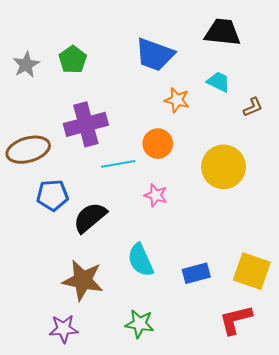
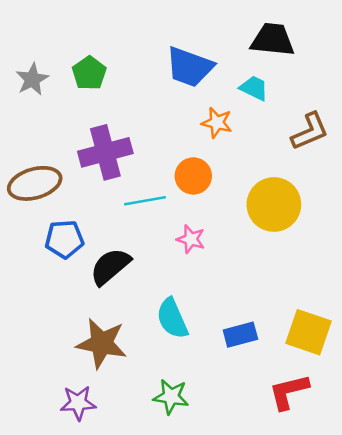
cyan trapezoid: (218, 82) -> (254, 88), moved
brown L-shape: (253, 107) -> (310, 131), size x1.6

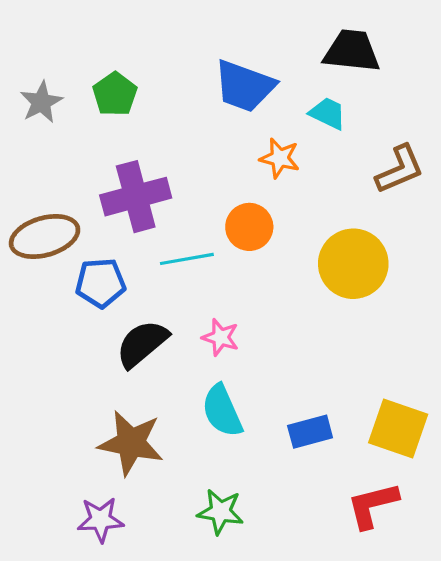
blue pentagon: (64, 239) -> (101, 283), moved
pink star: (191, 239) -> (220, 337), moved

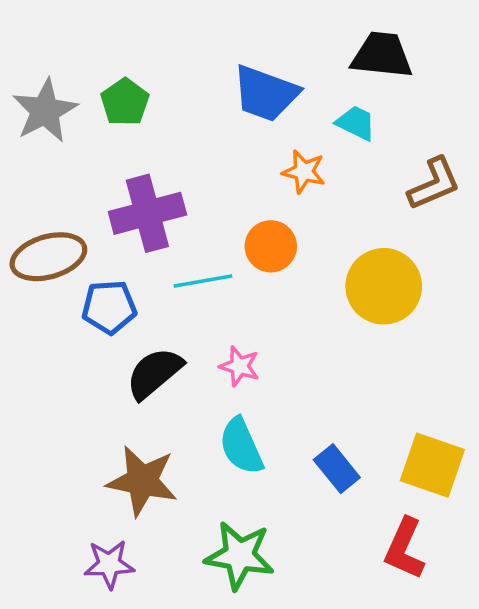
gray star: (41, 102) -> (45, 111), size x1.4
blue rectangle: (310, 432) -> (337, 469), turned 66
red L-shape: (372, 505) -> (405, 549), turned -52
green star: (220, 512) -> (240, 556), size x1.4

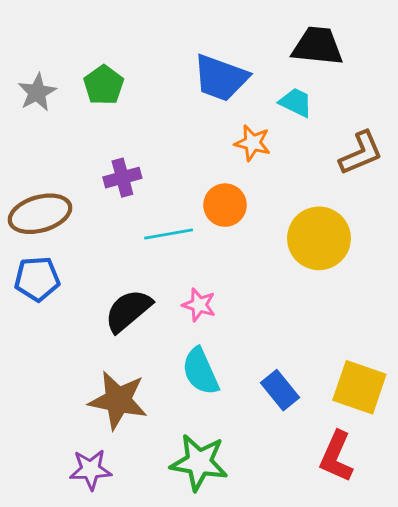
gray star: (45, 111) -> (37, 92), size x0.7
purple cross: (147, 213) -> (122, 178), size x0.6
blue pentagon: (109, 307) -> (37, 279), moved

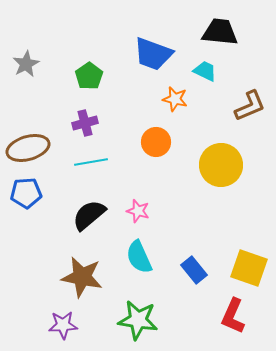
green pentagon: (104, 85) -> (89, 76), moved
cyan line: (169, 234) -> (91, 162), moved

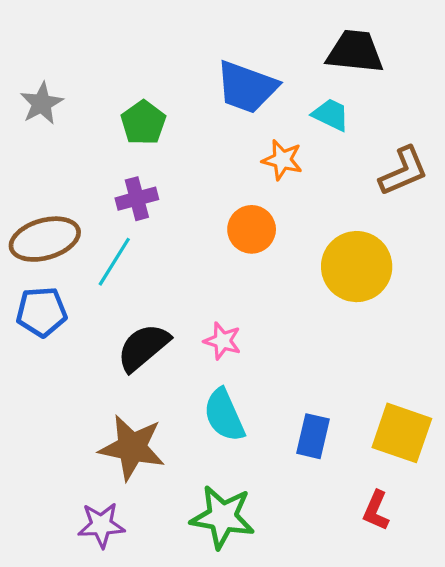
cyan line: (91, 162) -> (114, 262), moved, turned -48
blue rectangle: (194, 270) -> (313, 436), turned 52
red L-shape: (233, 316) -> (376, 511), size x0.7

